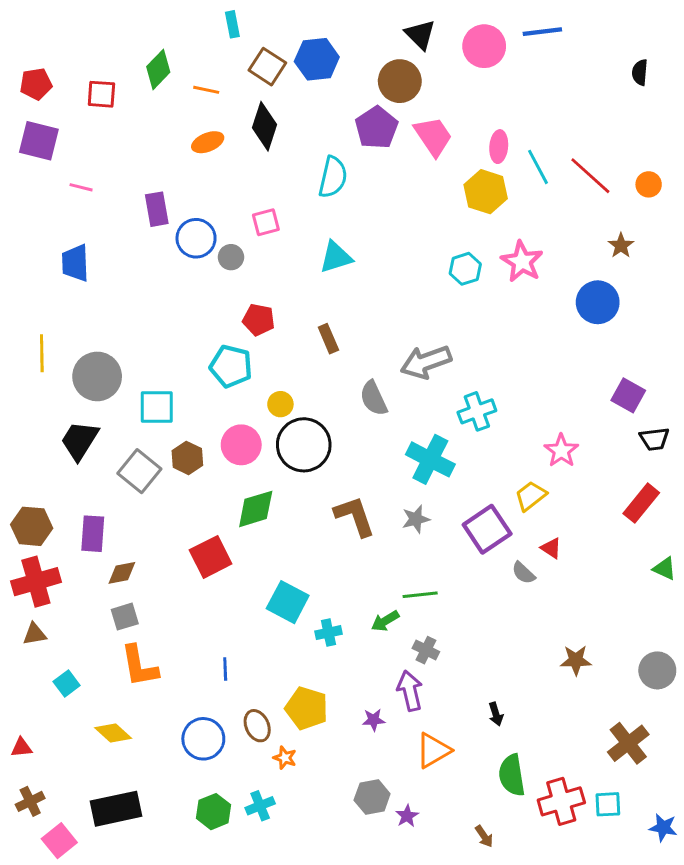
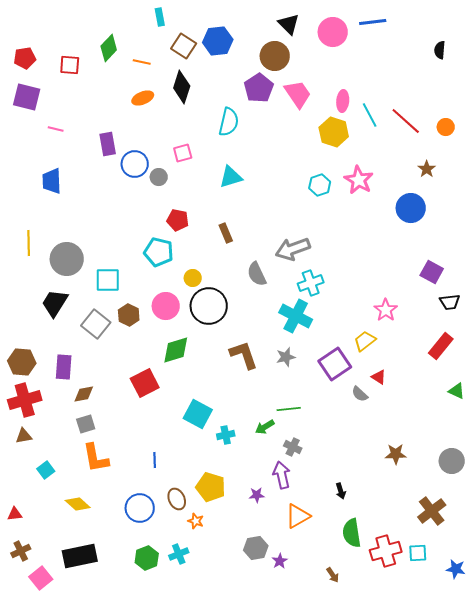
cyan cross: (477, 411) -> (311, 283), moved

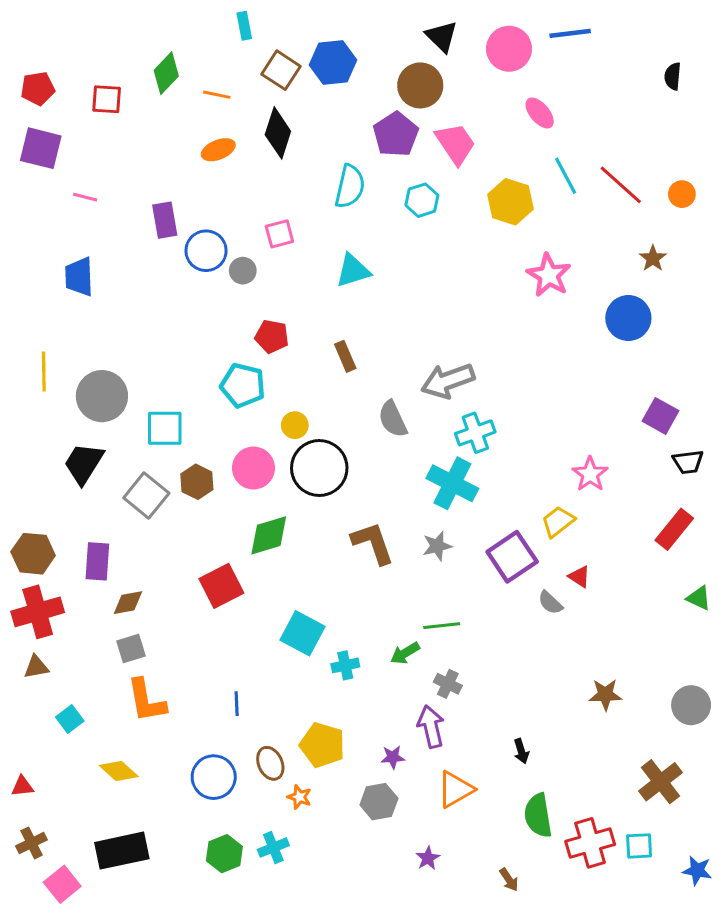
pink ellipse: (343, 101) -> (540, 113), moved, turned -45
cyan hexagon: (320, 185) -> (422, 200), moved
gray hexagon: (256, 548) -> (379, 802), moved

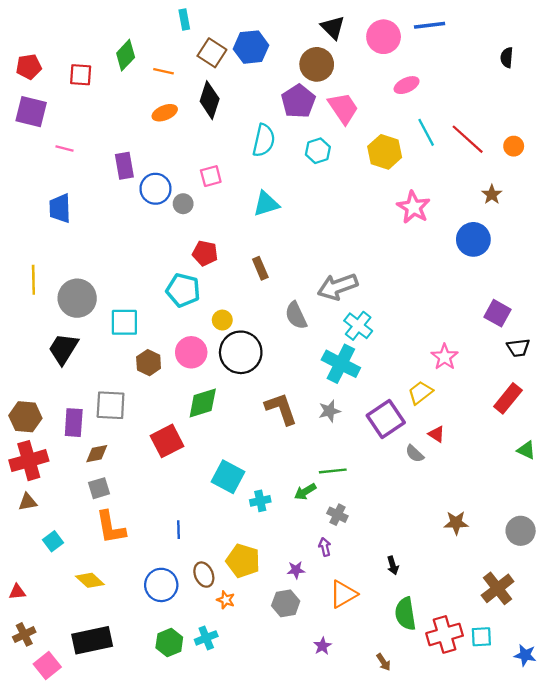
pink ellipse: (540, 113) -> (407, 85), turned -75
cyan cross: (475, 433) -> (358, 326), turned -32
gray square: (146, 496) -> (111, 405), moved, turned -36
purple arrow: (431, 727) -> (325, 547), size x0.6

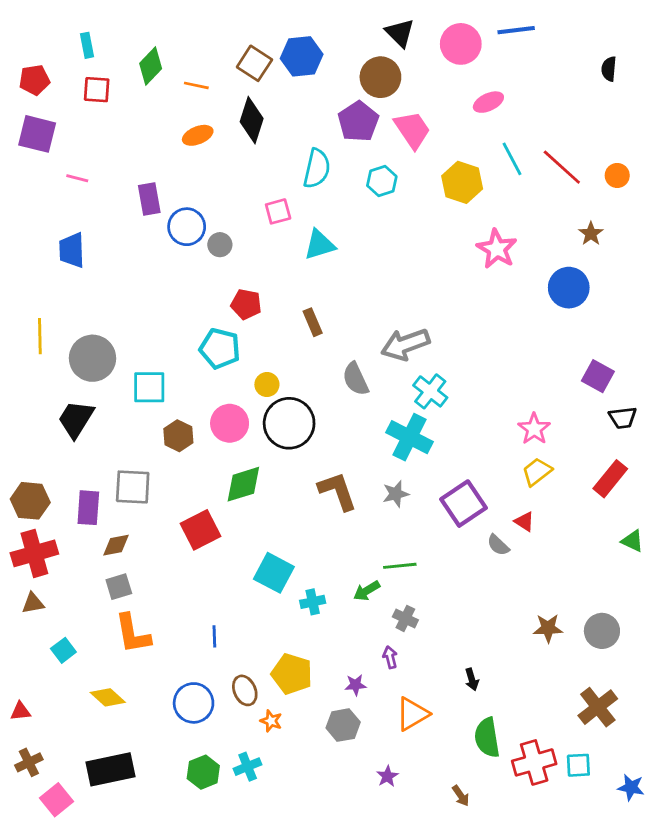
cyan rectangle: (184, 19) -> (87, 45), moved
pink square: (211, 176) -> (278, 211), moved
yellow trapezoid: (420, 393) -> (537, 472), moved
gray circle: (521, 531) -> (602, 631), moved

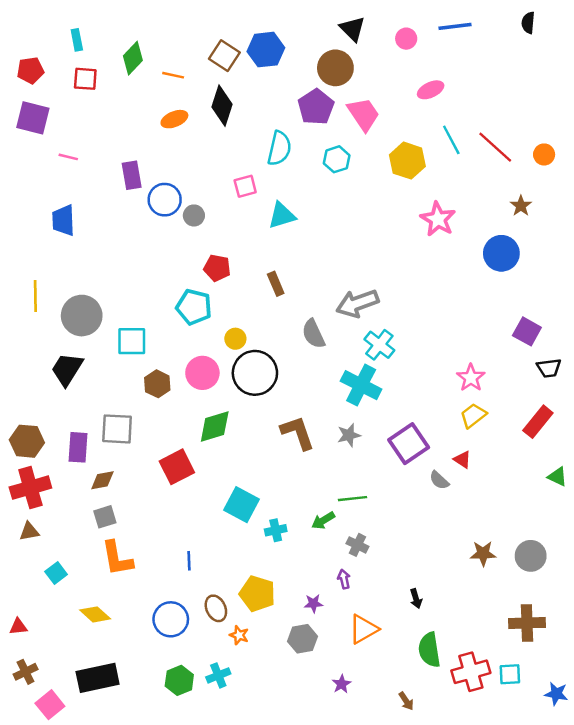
pink circle: (461, 44) -> (406, 39), size x0.6
black semicircle: (609, 69) -> (528, 23), moved
brown cross: (598, 707) -> (527, 623), turned 36

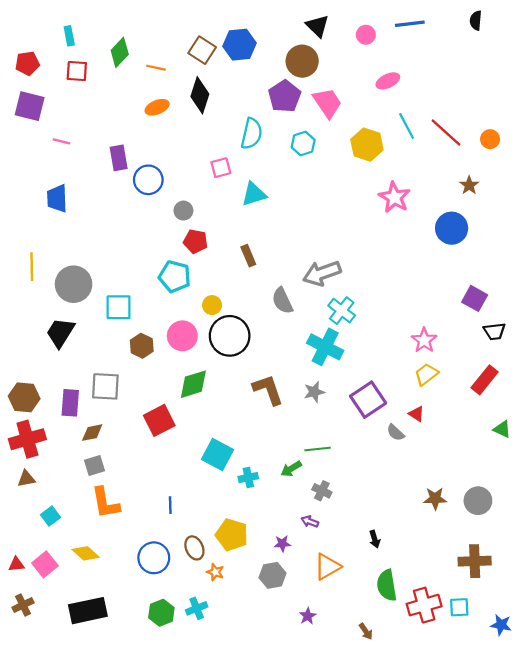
gray circle: (194, 215) -> (183, 211), moved
purple arrow: (344, 579) -> (310, 522), turned -56
pink square: (50, 705) -> (45, 564), moved

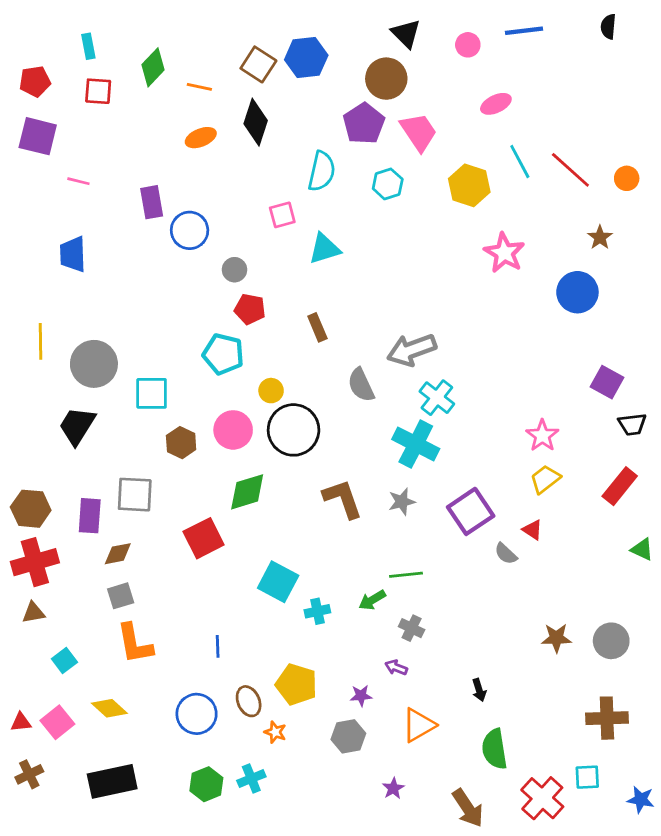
red cross: (424, 605) -> (542, 798), moved, turned -32
brown arrow: (366, 631) -> (468, 808), size x1.8

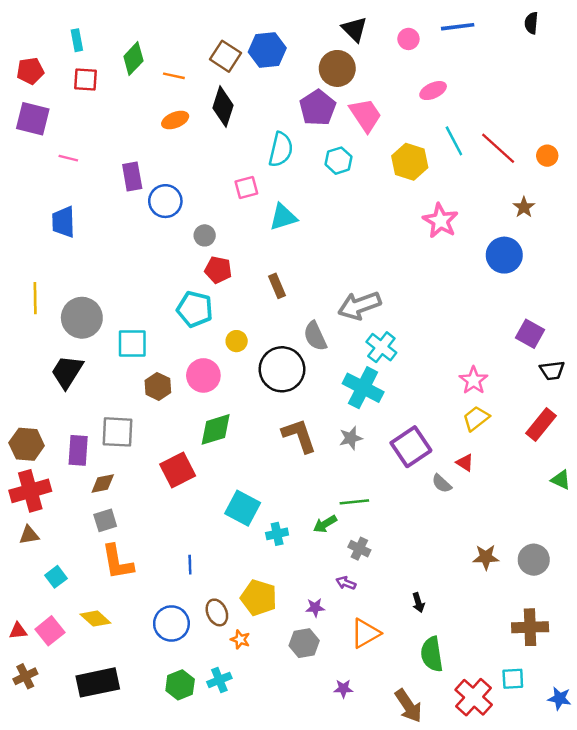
black circle: (294, 430) -> (282, 369), moved
purple star: (393, 788) -> (343, 689), turned 30

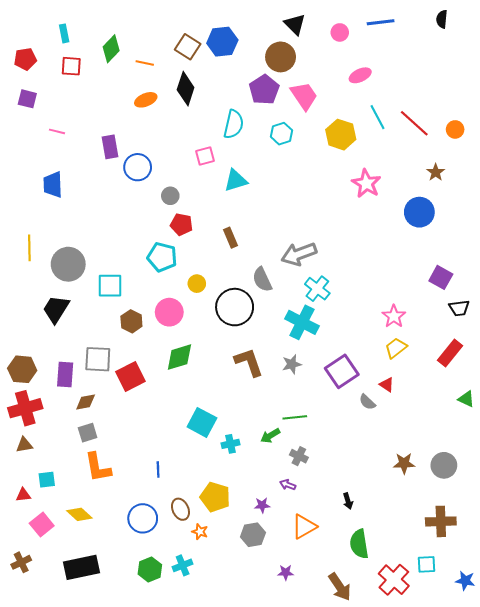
purple square: (33, 119) -> (27, 99), size x0.7
red square: (178, 470) -> (130, 376), moved
cyan square: (56, 577) -> (47, 480), turned 30
red triangle: (18, 631) -> (23, 495), moved

